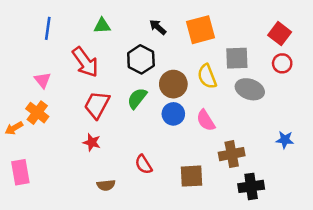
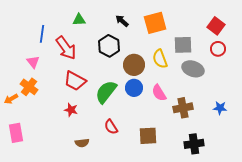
blue line: (48, 28) -> (42, 34), moved
green semicircle: (137, 98) -> (106, 92), moved, size x1.4
red trapezoid: (97, 105) -> (75, 81), turned -90
brown cross: (232, 154) -> (183, 108), moved

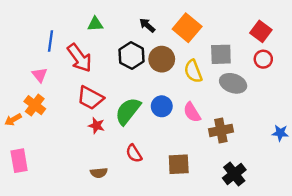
orange square: (155, 23) -> (187, 28), turned -35
brown circle: (134, 65) -> (162, 59), moved
blue star: (220, 108) -> (280, 133), moved
red star: (71, 110) -> (96, 126), moved
black cross: (194, 144) -> (234, 174), turned -30

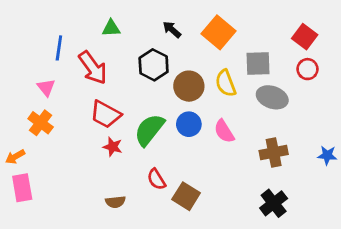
brown circle: (162, 59) -> (189, 86), moved
orange arrow: (13, 120) -> (15, 157), moved
brown cross: (221, 130) -> (274, 152), moved
brown square: (179, 164) -> (186, 196), moved, turned 35

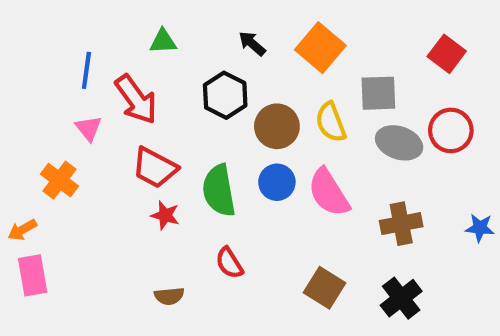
red circle: (308, 69) -> (451, 130), moved, size x1.4
pink triangle: (46, 87) -> (89, 128), moved
green semicircle: (149, 130) -> (219, 190), turned -48
pink semicircle: (224, 131) -> (329, 193), size x1.4
brown square: (186, 196) -> (325, 288), moved

